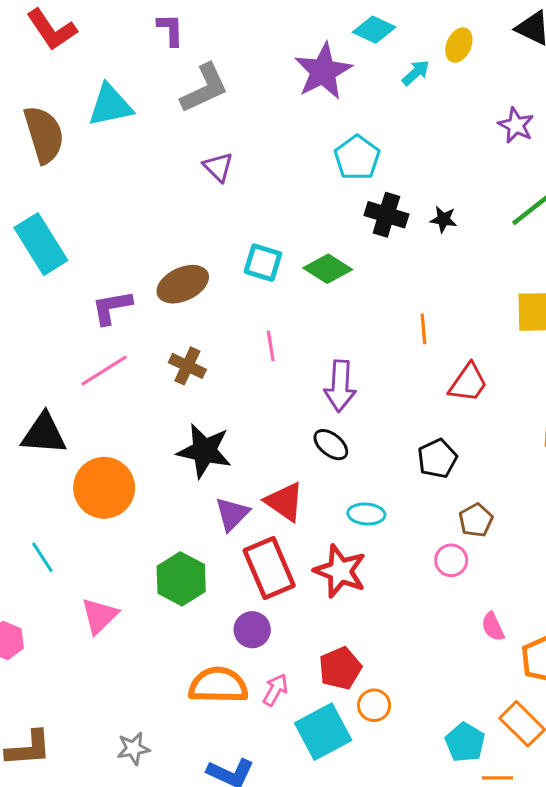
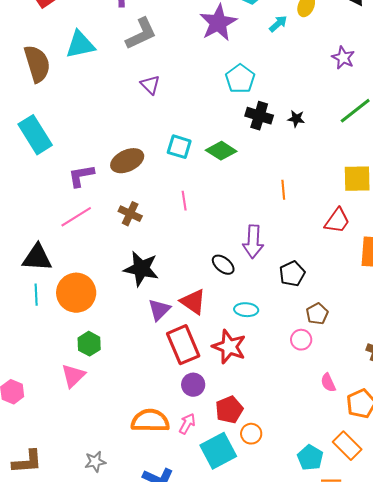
red trapezoid: (468, 383) -> (337, 221), moved
purple arrow: (340, 386) -> (253, 242), moved
cyan line: (42, 557) -> (36, 295), moved, turned 30
green hexagon: (181, 579) -> (89, 344), moved, size x0.7
purple circle: (252, 630) -> (193, 385), moved

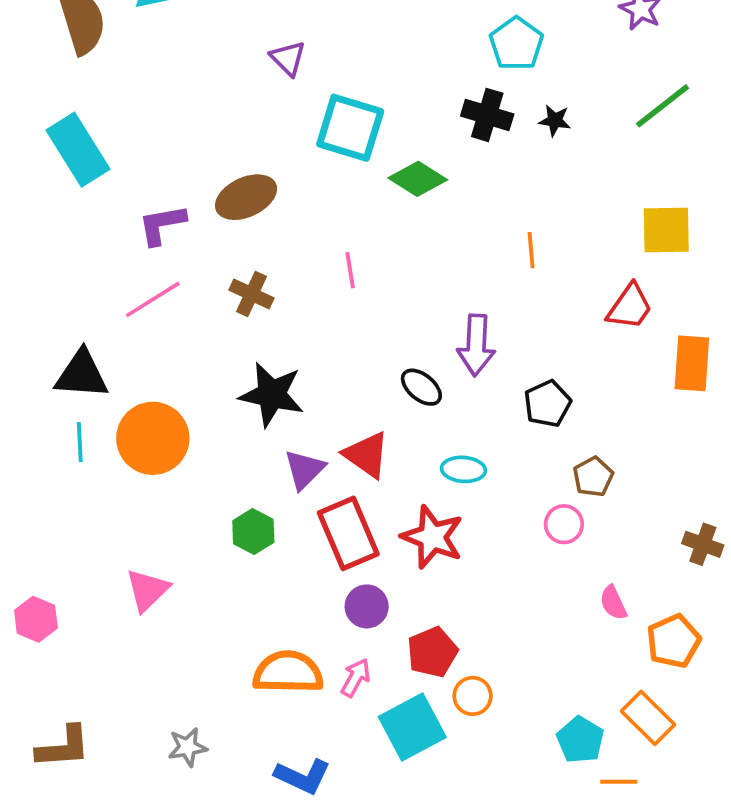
cyan pentagon: (240, 79) -> (516, 44), moved
cyan square: (179, 147) -> (350, 128), moved, size x1.5
green hexagon: (89, 344) -> (253, 532), moved

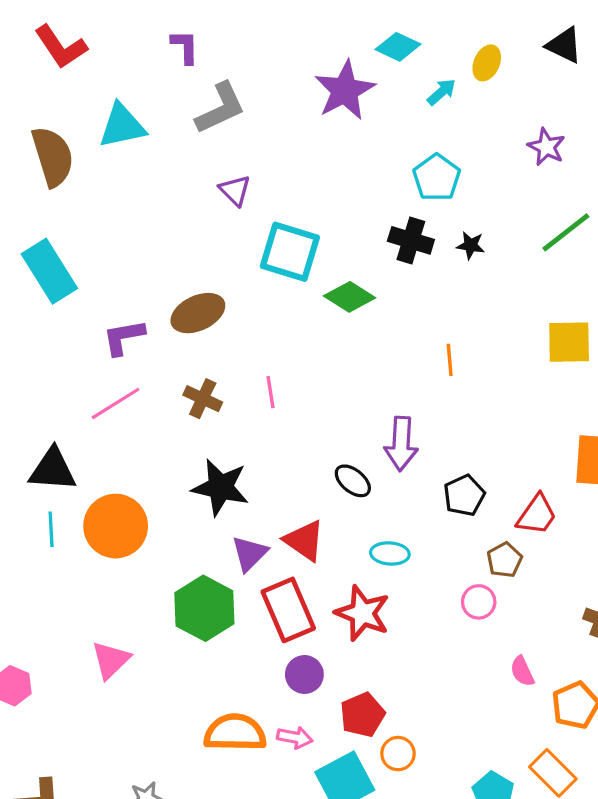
pink line: (350, 270) -> (271, 392), moved
red trapezoid: (630, 307) -> (537, 515), moved
green hexagon: (253, 532) -> (204, 608), size x1.6
pink arrow: (356, 678) -> (295, 737), turned 72

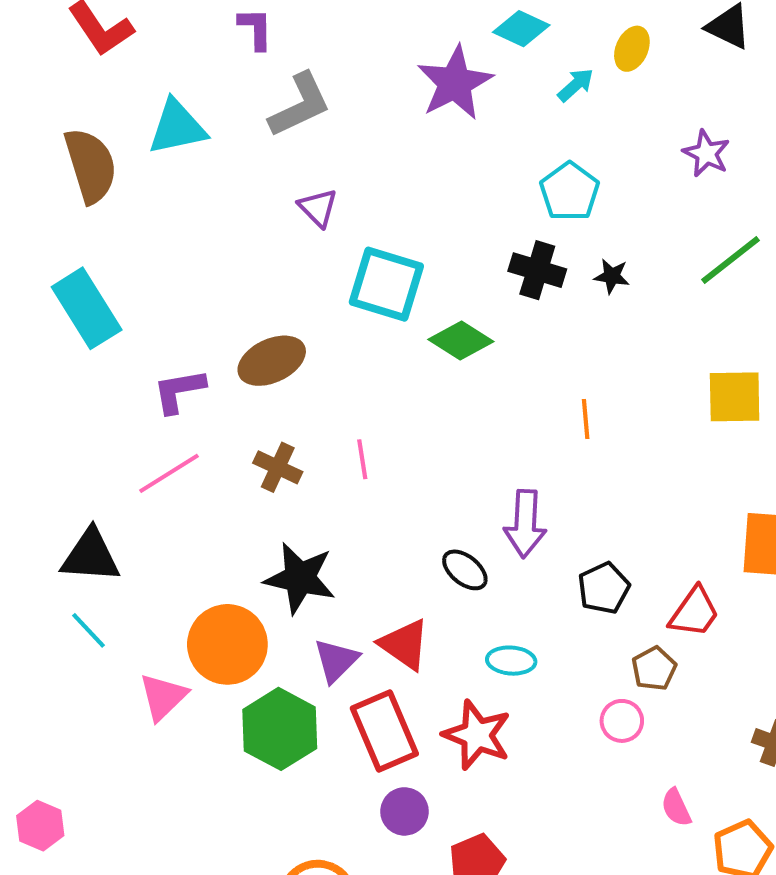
orange circle: (116, 526) -> (227, 644), moved
cyan line: (51, 529) -> (89, 630), turned -40
pink triangle: (111, 660) -> (163, 697), moved

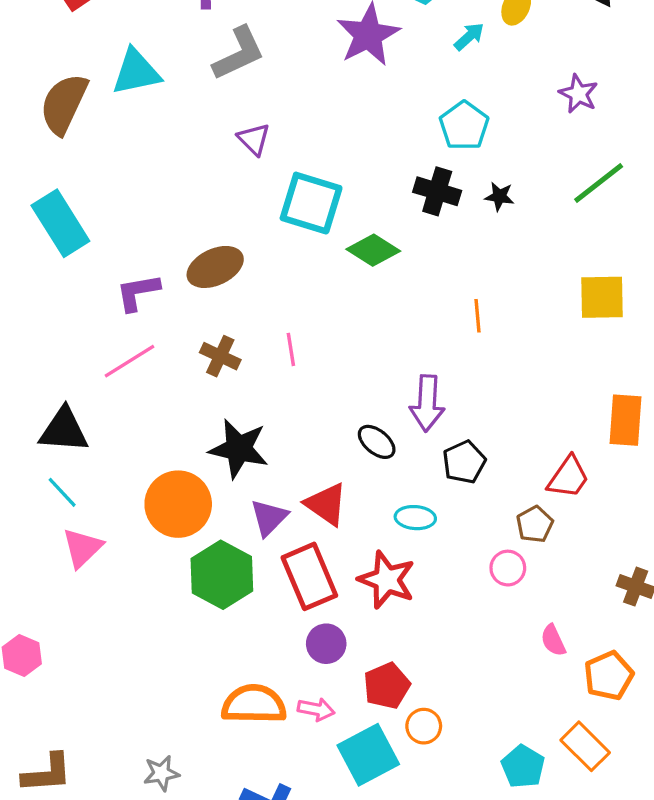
brown semicircle: (91, 165) -> (64, 104), turned -138
black pentagon: (604, 588) -> (464, 462), moved
pink triangle: (163, 697) -> (82, 548), moved

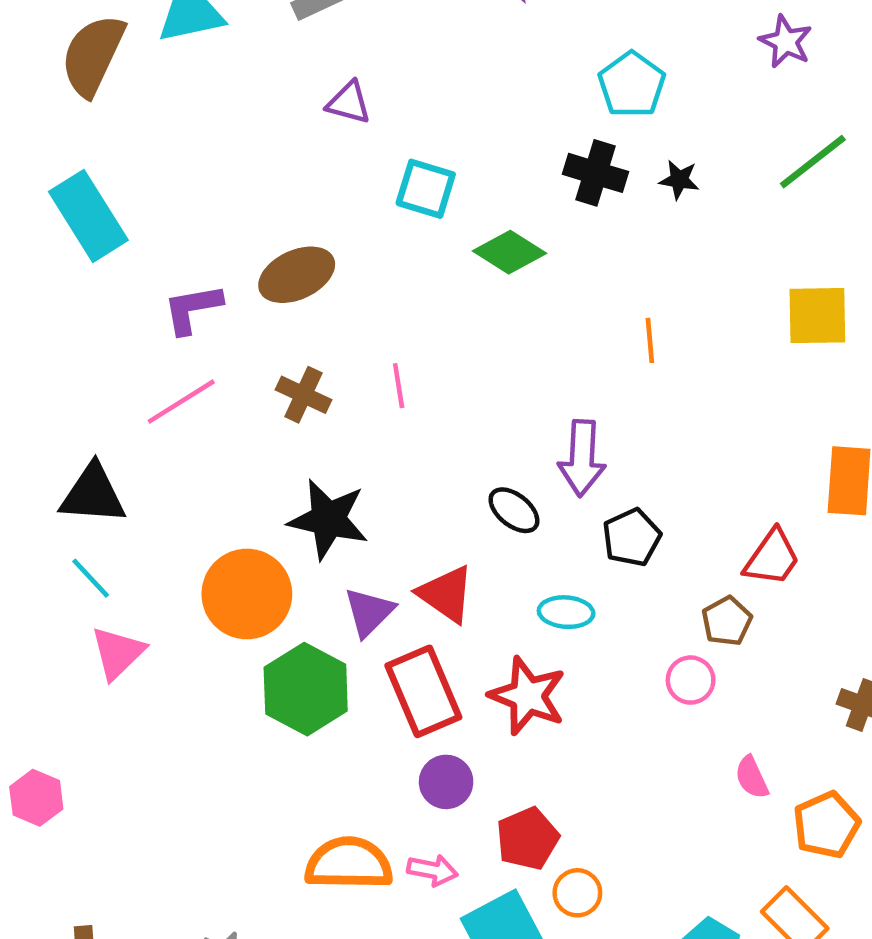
purple triangle: (254, 139) -> (349, 103), turned -30
cyan square: (311, 203) -> (426, 189), size x0.7

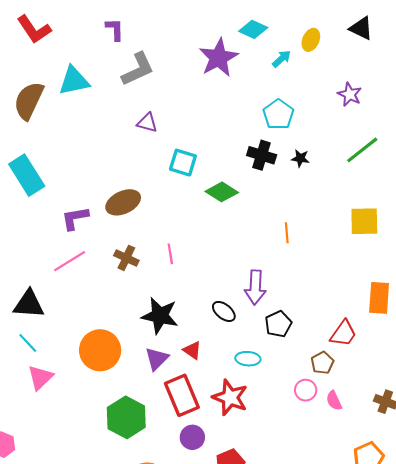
black star: (328, 519) -> (160, 316), moved
red triangle: (446, 594) -> (192, 350), size x0.7
green hexagon: (306, 689) -> (126, 417), moved
pink semicircle: (752, 777) -> (334, 401), moved

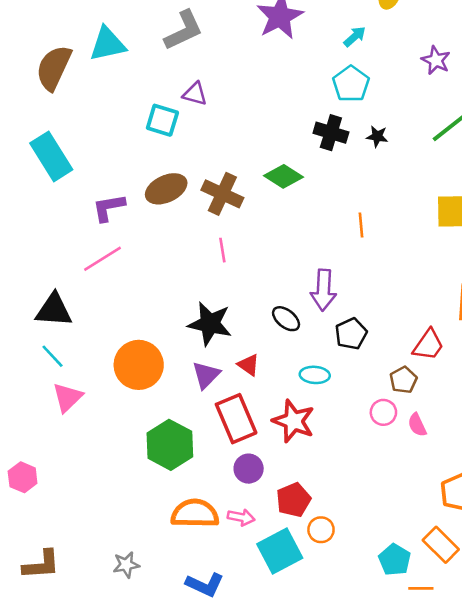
cyan arrow: (281, 59) -> (355, 37), moved
cyan square: (183, 163) -> (162, 120), moved
brown cross: (126, 258) -> (222, 194), moved, size x1.4

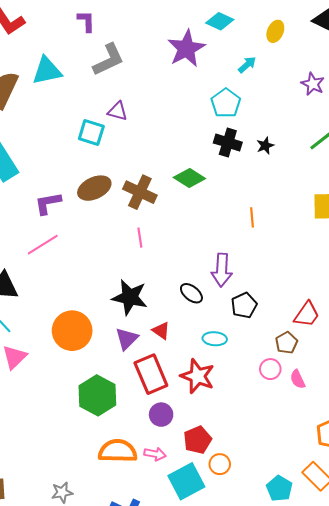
cyan pentagon: (351, 84) -> (226, 103), moved
black star: (377, 136) -> (265, 146), turned -30

